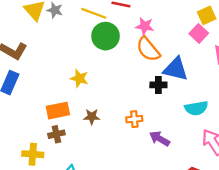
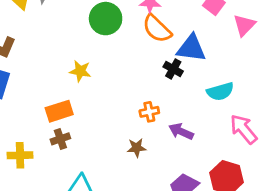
black cross: (158, 85) -> (173, 69), turned 35
brown star: (92, 117) -> (137, 148), moved
yellow cross: (33, 154) -> (20, 155), moved

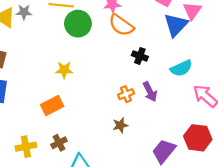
blue triangle: (191, 48) -> (176, 25), moved, turned -45
purple arrow: (181, 131) -> (150, 92), moved, turned -132
brown cross: (60, 139) -> (59, 143), moved

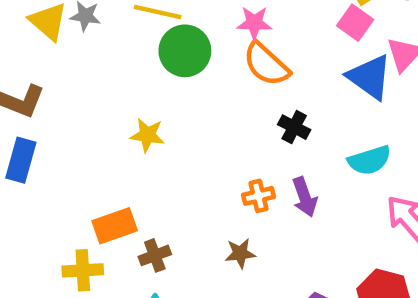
blue triangle: (176, 25) -> (370, 77), turned -45
orange rectangle: (52, 105) -> (115, 226), moved
brown cross: (59, 143) -> (155, 255), moved
yellow cross: (26, 147) -> (83, 270), moved

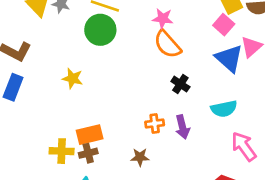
green circle: (185, 51) -> (100, 30), moved
yellow star: (147, 135) -> (73, 78), moved
orange rectangle: (115, 226) -> (90, 135), moved
yellow cross: (83, 270) -> (62, 151), moved

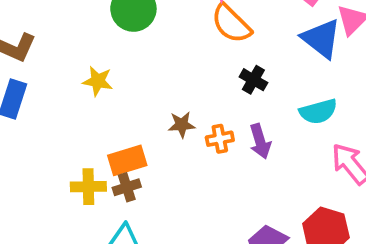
brown star: (140, 157) -> (182, 125), moved

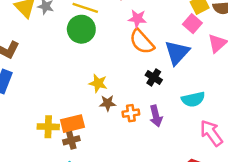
blue triangle: (321, 38) -> (177, 53), moved, turned 32
yellow star: (98, 81) -> (98, 83), moved
yellow cross: (88, 187) -> (48, 127), moved

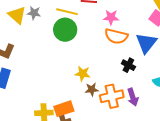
orange semicircle: (142, 42) -> (116, 36), turned -30
orange cross: (131, 113) -> (112, 96), size x1.6

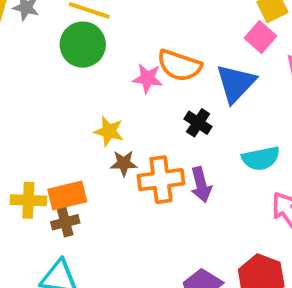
pink star: (111, 17) -> (148, 78), moved

